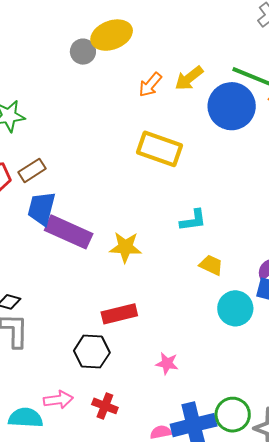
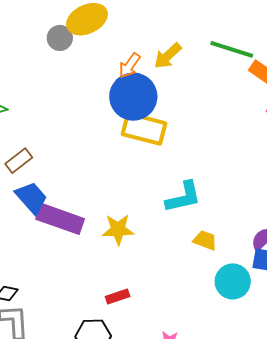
blue circle: (232, 106) -> (133, 97), moved
blue trapezoid: (42, 208) -> (31, 198), turned 129
cyan L-shape: (193, 220) -> (183, 197), size x1.4
red rectangle: (119, 314) -> (118, 296), size x0.7

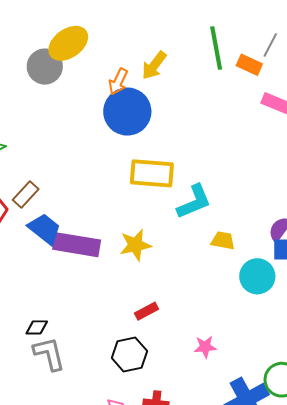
gray circle: (60, 38) -> (45, 67), size x1.4
green line: (232, 49) -> (216, 48), turned 72
yellow rectangle: (144, 129) -> (152, 173), moved

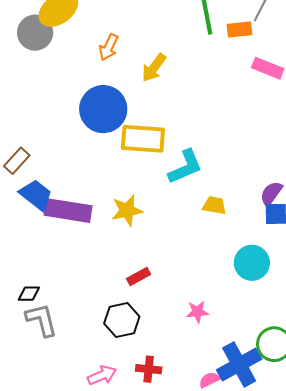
yellow arrow: (154, 65) -> (154, 68), moved
orange rectangle: (249, 65) -> (240, 29), turned -30
blue circle: (127, 112) -> (103, 109), moved
cyan circle: (257, 276) -> (252, 263), moved

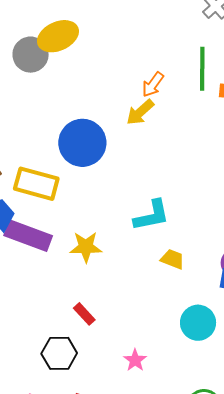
orange arrow: (109, 47) -> (153, 85), moved
yellow rectangle: (143, 139) -> (36, 184), moved
red rectangle: (139, 276) -> (84, 314), turned 65
pink star: (197, 312) -> (135, 360), turned 30

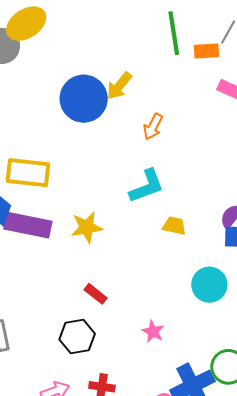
orange arrow: (153, 85) -> (153, 127), moved
blue circle: (82, 143) -> (84, 99), moved

